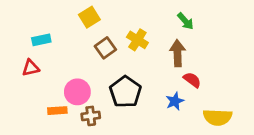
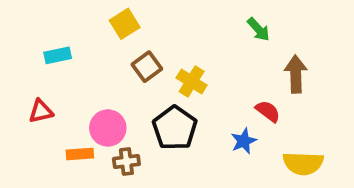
yellow cross: (137, 40) -> (192, 81), moved
brown arrow: (177, 53) -> (296, 74), moved
red triangle: (31, 68) -> (41, 111), moved

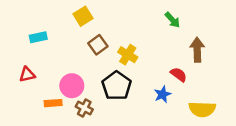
brown cross: (126, 161) -> (84, 108), turned 35

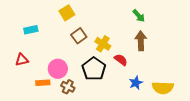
brown arrow: (197, 50) -> (141, 41), moved
red semicircle: (179, 75) -> (121, 60), moved
blue star: (162, 94) -> (136, 83), moved

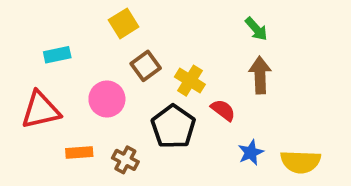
red triangle: (22, 60) -> (41, 110), size x1.6
pink circle: (58, 69) -> (107, 99), moved

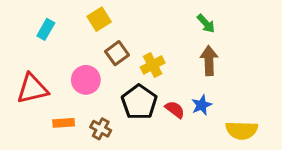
cyan rectangle: (57, 55) -> (46, 29), moved, turned -48
yellow cross: (190, 81) -> (153, 65), turned 30
red semicircle: (223, 110) -> (175, 110), moved
blue star: (251, 153) -> (202, 105), moved

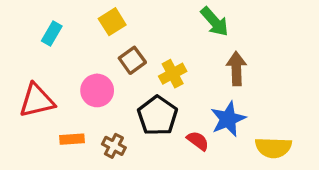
green arrow: (206, 23) -> (215, 22), moved, size x1.4
blue star: (202, 105) -> (228, 119), size x1.5
red semicircle: (175, 110) -> (198, 141), moved

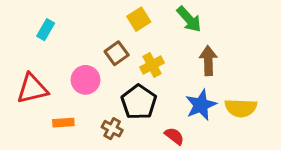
yellow square: (112, 22) -> (139, 19), moved
red semicircle: (198, 141) -> (174, 136), moved
brown cross: (114, 146) -> (112, 129), moved
yellow semicircle: (273, 148) -> (241, 108), moved

